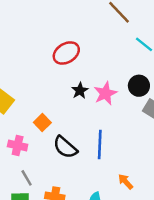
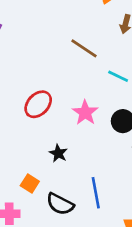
black star: (80, 91) -> (58, 153), moved
pink star: (105, 93) -> (85, 113), moved

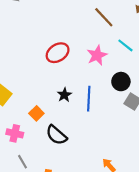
pink star: (85, 113) -> (97, 55), moved
blue line: (96, 193) -> (89, 99), moved

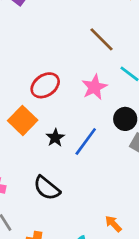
blue line: (89, 99) -> (86, 141), turned 35
orange square: (36, 113) -> (23, 120), moved, size x1.5

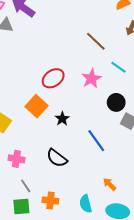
blue line: (86, 141) -> (96, 141), moved, turned -70

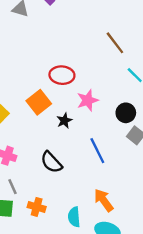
red ellipse: (53, 78) -> (62, 75), turned 30
pink star: (91, 78) -> (88, 100), moved
orange arrow: (110, 184) -> (104, 200), size x1.5

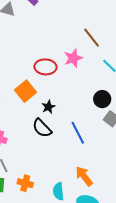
pink star: (88, 100) -> (73, 58), moved
black semicircle: (51, 162) -> (42, 128), moved

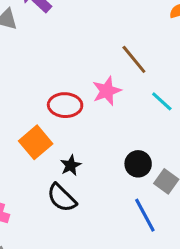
black circle: (102, 99) -> (138, 164), moved
blue line: (78, 133) -> (145, 215), moved

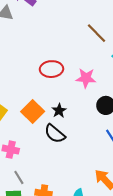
pink star: (107, 91) -> (86, 78), moved, turned 30
orange square: (36, 142) -> (33, 111), moved

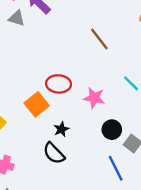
brown line: (97, 33) -> (99, 39), moved
orange square: (33, 111) -> (37, 104), moved

